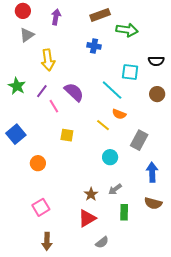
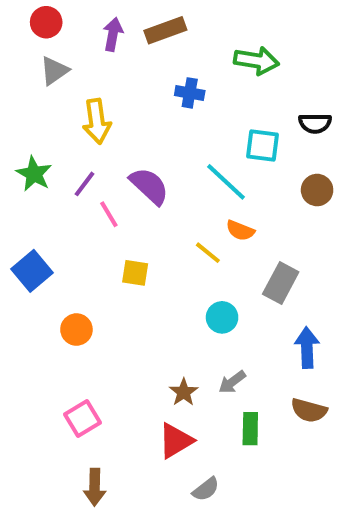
brown rectangle: (100, 15) -> (165, 30), moved

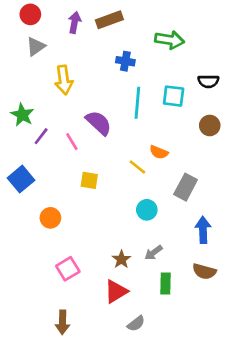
cyan line: (226, 182) -> (137, 103), moved, turned 52
purple line: (85, 184) -> (41, 136), moved
pink square: (83, 418) -> (68, 269), moved

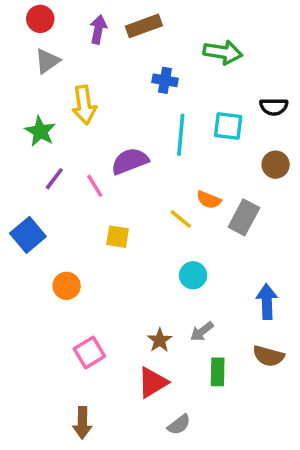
green star: (22, 115) -> (40, 131), moved
purple semicircle: (99, 123) -> (130, 161), turned -64
gray rectangle: (186, 187) -> (244, 217), moved

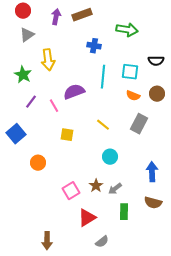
orange semicircle: (209, 200) -> (133, 96), moved
brown star: (160, 340) -> (96, 186), moved
pink square: (89, 353) -> (71, 191), moved

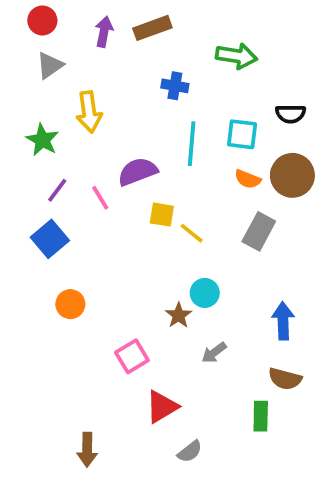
brown circle: (157, 94) -> (292, 175), size x1.5
blue square: (16, 134) -> (50, 239), moved
yellow square: (67, 135) -> (162, 215), moved
brown star: (96, 186) -> (179, 315), moved
green rectangle: (124, 212) -> (261, 416), moved

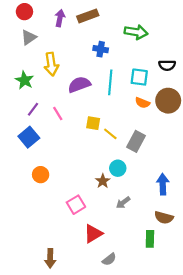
purple semicircle: (138, 172) -> (79, 85), moved
gray rectangle: (259, 231) -> (136, 141), moved

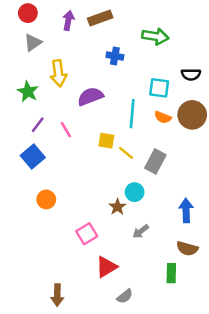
cyan line: (110, 82) -> (132, 114), moved

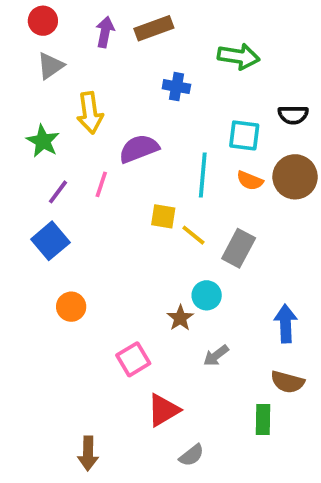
pink line: (66, 130) -> (101, 184), moved, turned 49

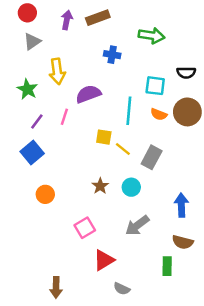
brown star: (180, 318) -> (100, 186), moved
gray arrow: (216, 356) -> (137, 225), size x1.5
gray semicircle: (192, 455) -> (122, 289), turned 63

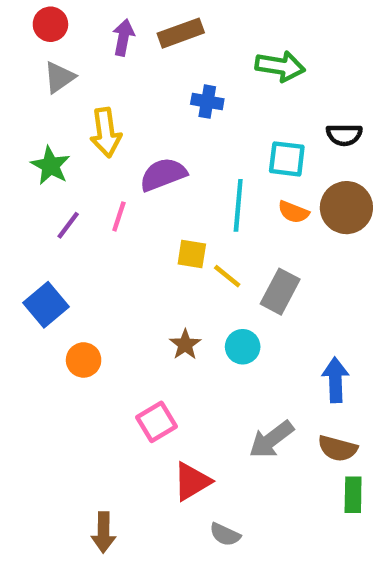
blue square: (32, 153) -> (46, 305), moved
gray arrow: (137, 225) -> (271, 440), moved
green rectangle: (167, 266) -> (353, 495), moved

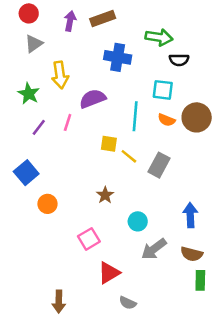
blue cross: (207, 102) -> (118, 57), size x1.5
black semicircle: (344, 135) -> (179, 60), moved
cyan circle: (243, 347) -> (138, 221), moved

